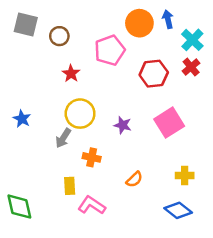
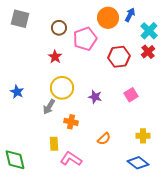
blue arrow: (168, 19) -> (130, 15), turned 40
brown circle: (59, 36) -> (59, 28), moved
pink square: (169, 123) -> (131, 95), size x0.6

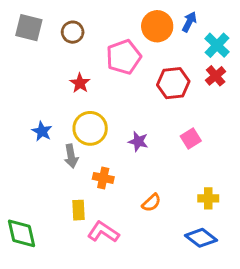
brown circle: (59, 28) -> (73, 32), moved
blue star: (17, 92) -> (42, 131), moved
gray arrow: (49, 107) -> (71, 156), turned -42

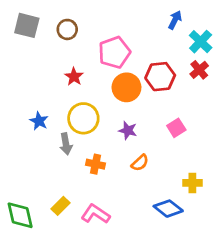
orange circle: (157, 26) -> (126, 87), moved
orange semicircle: (151, 203) -> (140, 163), moved
yellow rectangle: (78, 210) -> (60, 206), moved, turned 48
blue diamond: (201, 238) -> (168, 209), moved

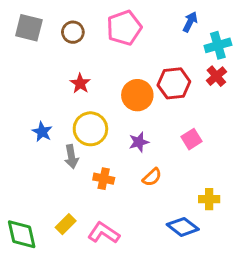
cyan cross: (201, 42) -> (218, 45), turned 30
pink pentagon: (114, 52) -> (124, 28), moved
purple star: (128, 130) -> (139, 142), turned -30

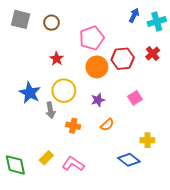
pink pentagon: (124, 28) -> (92, 38), moved
cyan cross: (218, 45) -> (157, 22), moved
blue star: (42, 132) -> (30, 93), size x1.5

